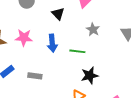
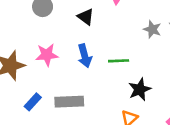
gray star: (93, 29) -> (152, 29), moved
gray rectangle: (35, 76) -> (69, 102), size x1.5

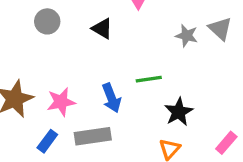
pink star: (47, 55) -> (61, 102), moved
blue arrow: (85, 56) -> (111, 98), moved

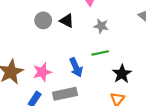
gray circle: (47, 21) -> (43, 20), moved
gray star: (187, 36) -> (101, 26), moved

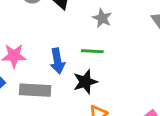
black star: (122, 74) -> (85, 82), moved

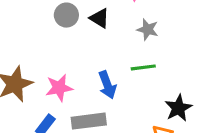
black star: (85, 82) -> (178, 108), moved

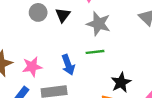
black triangle: (100, 18) -> (63, 15), turned 35
gray star: (148, 29) -> (99, 24), size x1.5

